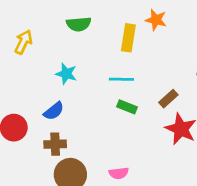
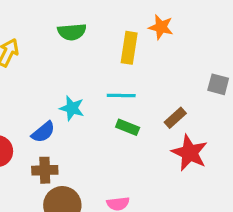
cyan star: (66, 74) -> (72, 108), moved

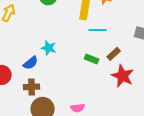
cyan line: (121, 95) -> (98, 30), moved
green rectangle: (128, 127) -> (92, 59), moved

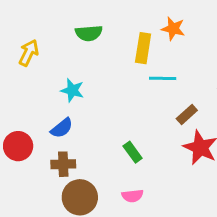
cyan star: (49, 48) -> (72, 90), moved
green rectangle: (92, 59) -> (133, 152), moved, turned 32

